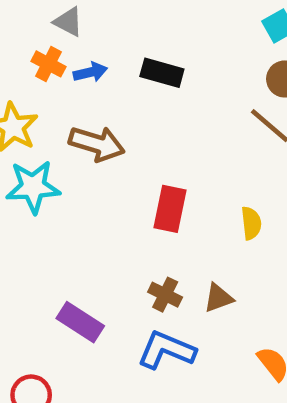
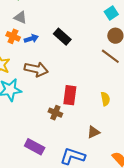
black rectangle: (162, 73) -> (62, 37), turned 30
brown cross: (165, 295) -> (55, 113), moved

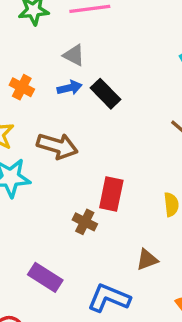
gray triangle: (20, 18) -> (74, 55), moved
blue arrow: (31, 39) -> (70, 88), moved

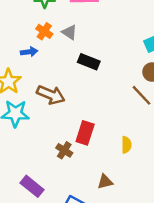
orange cross: (22, 87) -> (44, 31), moved
blue arrow: (70, 88) -> (29, 52), moved
black rectangle: (105, 94) -> (89, 62), turned -30

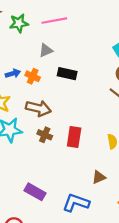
orange cross: (44, 31) -> (33, 76), moved
gray triangle: (69, 32) -> (46, 50), turned -48
brown cross: (64, 150) -> (45, 135), moved

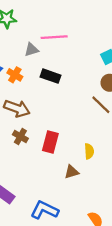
pink line: (54, 21) -> (54, 37), moved
brown triangle: (99, 177) -> (72, 172), moved

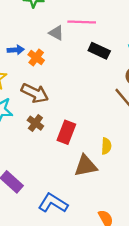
gray triangle: (31, 50) -> (56, 33), turned 40
black rectangle: (51, 76) -> (99, 51), moved
brown triangle: (72, 172) -> (86, 166), size x1.5

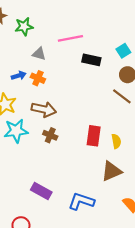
gray triangle: (56, 33) -> (39, 54), moved
red rectangle: (66, 132) -> (94, 136), moved
brown triangle: (86, 166) -> (111, 171), moved

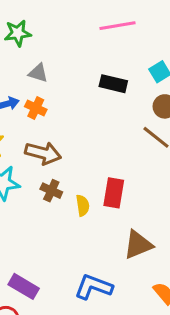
pink line: (70, 38) -> (117, 26), moved
yellow semicircle: (116, 141) -> (83, 205), moved
purple rectangle: (41, 191) -> (24, 286), moved

